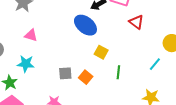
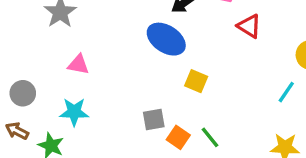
green line: (118, 72) -> (210, 137), moved, turned -40
gray square: (65, 73) -> (154, 119), moved
orange square: (86, 77) -> (178, 137), moved

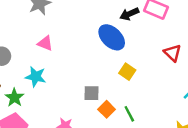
red triangle: (249, 26) -> (172, 53), moved

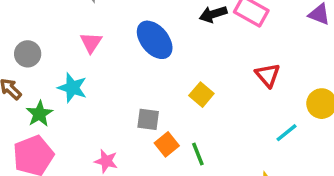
blue ellipse: (112, 37) -> (155, 40), moved
pink triangle: (45, 43) -> (91, 43), turned 35

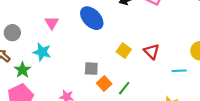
red triangle: (268, 75) -> (152, 52), moved
cyan line: (287, 133) -> (179, 71), turned 40
green line: (198, 154) -> (124, 88), turned 64

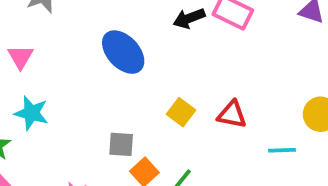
pink triangle: (52, 23) -> (20, 57), moved
red triangle: (152, 52) -> (232, 114), turned -35

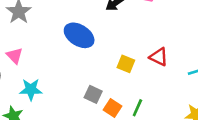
red triangle: (232, 114) -> (159, 57), turned 30
gray square: (121, 144) -> (93, 94), turned 36

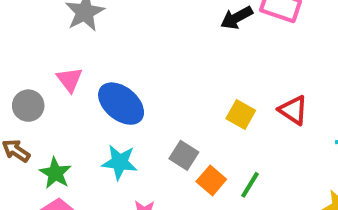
blue ellipse: (79, 35) -> (121, 104), moved
cyan star: (31, 89) -> (120, 162), moved

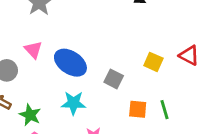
gray square: (184, 155) -> (114, 79), moved
orange square: (211, 180) -> (138, 109), turned -30
green line: (250, 185) -> (165, 110), turned -42

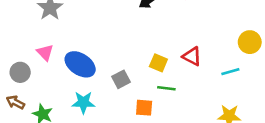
gray square: (114, 79) -> (121, 79), turned 36
green line: (165, 110) -> (166, 88), moved, turned -66

